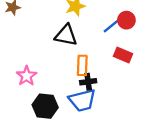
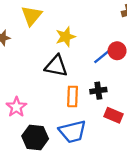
red rectangle: (123, 55) -> (114, 115), moved
black cross: (88, 82) -> (98, 91), moved

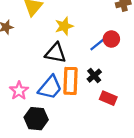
black cross: (98, 91) -> (94, 76), turned -32
orange rectangle: (73, 96) -> (71, 81), size x1.4
blue trapezoid: (73, 132) -> (50, 87), moved, turned -36

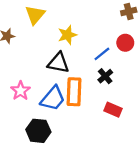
red circle: (111, 39) -> (125, 43), moved
black cross: (94, 76) -> (105, 76), moved
pink star: (19, 91) -> (21, 91), moved

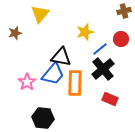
yellow star: (67, 35) -> (85, 32), moved
black cross: (105, 76) -> (103, 69), size x1.6
blue trapezoid: (53, 98) -> (53, 74), moved

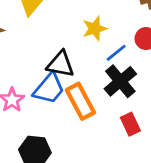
orange rectangle: (75, 83) -> (80, 101), turned -30
red rectangle: (110, 99) -> (130, 124), turned 42

